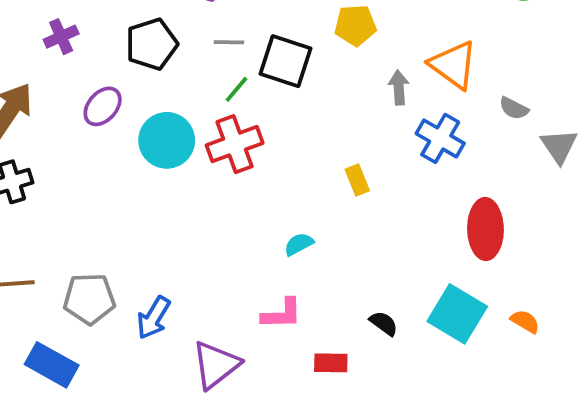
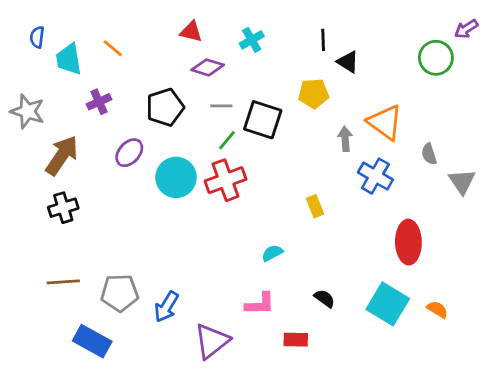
gray semicircle: (514, 108) -> (429, 154), turned 45
black semicircle: (384, 323) -> (325, 298), moved

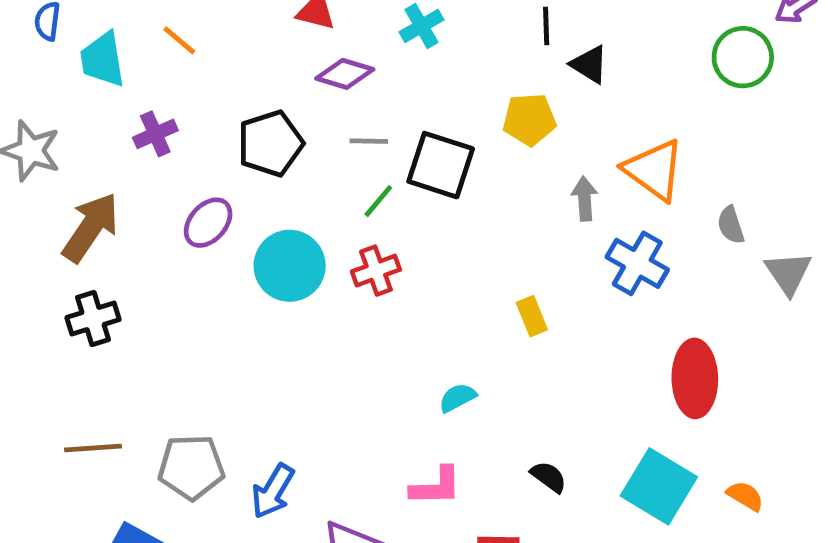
red cross: (226, 180) -> (376, 271), size x0.7

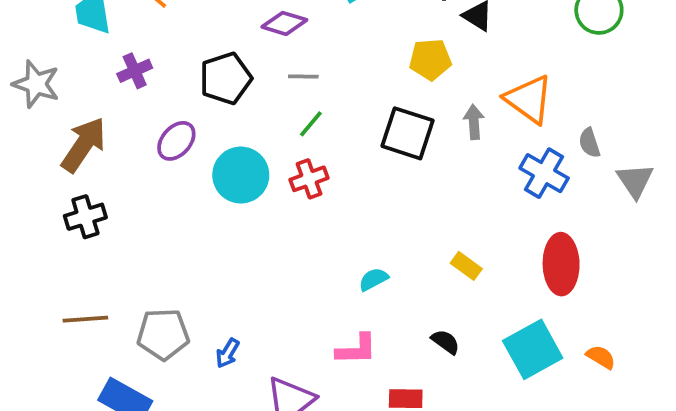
black square: (441, 165) -> (408, 133), moved
blue cross: (637, 263) -> (544, 173), moved
yellow rectangle: (532, 316) -> (466, 266), moved, turned -32
cyan square: (659, 486) -> (533, 349), turned 30
blue arrow: (273, 491) -> (228, 353), size x0.7

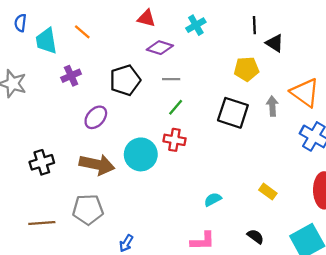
brown arrow: (84, 145) -> (97, 165), moved, turned 68
cyan circle: (241, 175) -> (141, 154), moved
red cross: (309, 179) -> (174, 140), turned 30
gray pentagon: (163, 334) -> (88, 210), moved

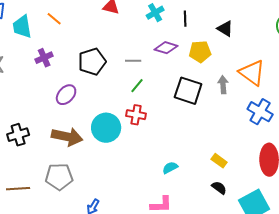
black line: (254, 25) -> (185, 19), moved
purple diamond: (160, 48) -> (166, 48), moved
black semicircle: (255, 237) -> (219, 188), moved

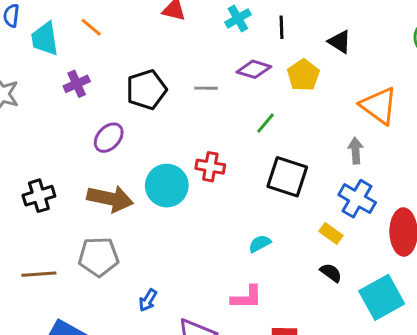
yellow pentagon: (200, 52) -> (303, 75), turned -30
gray arrow: (223, 85) -> (356, 151), moved
green line: (137, 86) -> (266, 123), moved
black square: (188, 91) -> (287, 177), moved
blue cross: (260, 112) -> (357, 199), moved

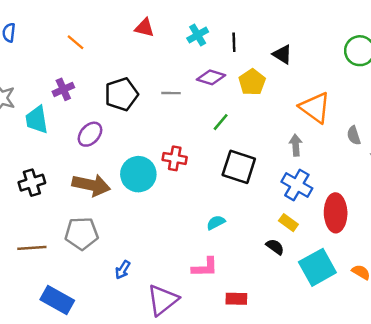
cyan trapezoid: (45, 39) -> (37, 120), moved
yellow rectangle: (331, 233) -> (288, 223), moved

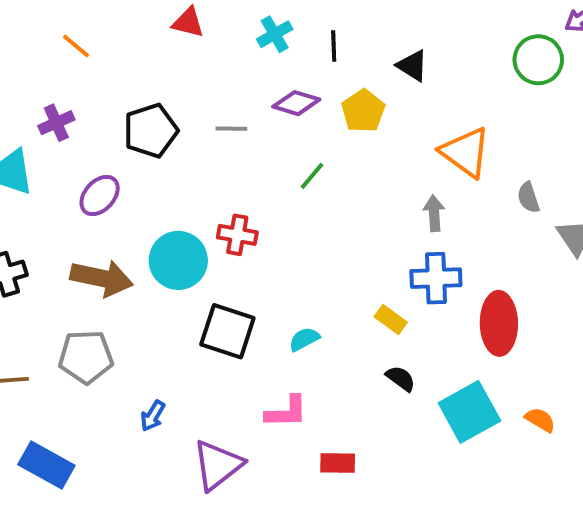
black square: (239, 167) -> (227, 331), moved
blue cross: (297, 185) -> (436, 278), turned -32
yellow rectangle: (288, 223) -> (391, 319), moved

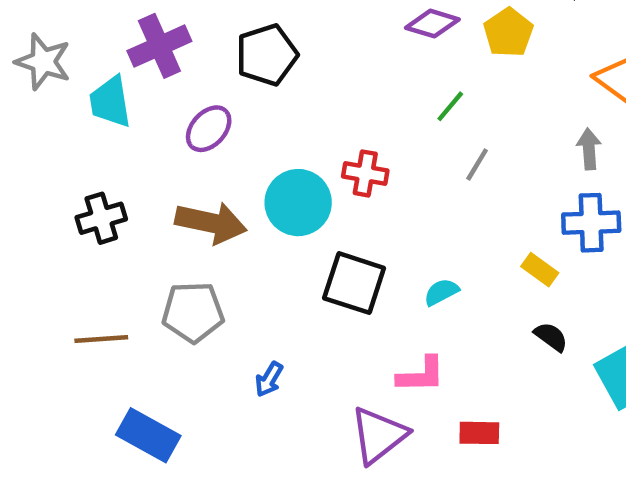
purple cross: (56, 123) -> (159, 46), size x1.5
gray line: (231, 129) -> (477, 165), moved, turned -60
purple triangle: (218, 465) -> (379, 435), moved

